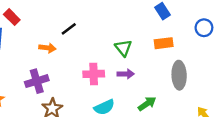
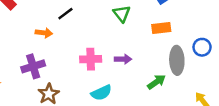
blue circle: (204, 28) -> (202, 47), moved
green triangle: (123, 48) -> (122, 14), moved
green arrow: (147, 104) -> (156, 82), moved

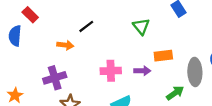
orange rectangle: (161, 28) -> (163, 56), moved

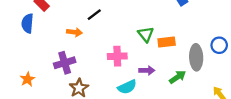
green triangle: (141, 26) -> (146, 34), moved
purple arrow: (142, 71) -> (147, 70), moved

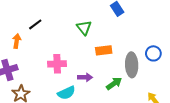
orange arrow: (75, 32) -> (17, 41), turned -88
green triangle: (146, 34) -> (84, 28), moved

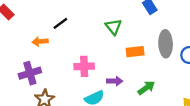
orange arrow: (17, 41) -> (40, 41), turned -104
gray ellipse: (132, 65) -> (166, 44), moved

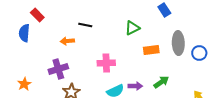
black line: (60, 23) -> (85, 25), turned 48
green triangle: (114, 27) -> (132, 28), turned 42
purple arrow: (115, 81) -> (135, 86), moved

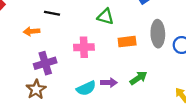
green triangle: (132, 28) -> (105, 17), turned 42
pink cross: (106, 63) -> (84, 47), moved
purple cross: (58, 69) -> (45, 63), moved

